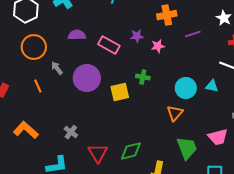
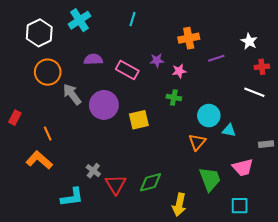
gray arrow: (57, 68) -> (72, 94), size x1.5
green cross: (143, 77) -> (174, 98), moved
orange line: (38, 86) -> (48, 134), moved
cyan triangle: (212, 86) -> (229, 130), moved
gray cross: (71, 132) -> (93, 171), moved

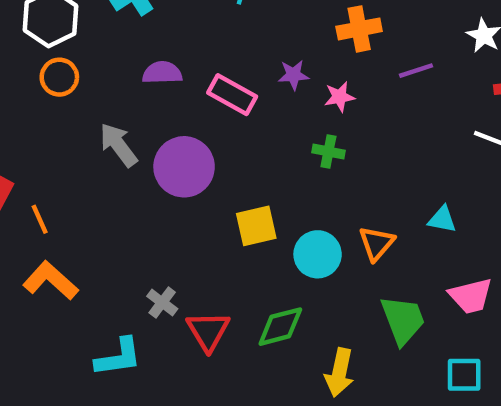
orange circle: (48, 72) -> (59, 77), moved, size x0.7
cyan circle: (209, 116) -> (318, 254), moved
yellow square: (139, 120) -> (256, 226), moved
orange line: (48, 134) -> (40, 219), moved

